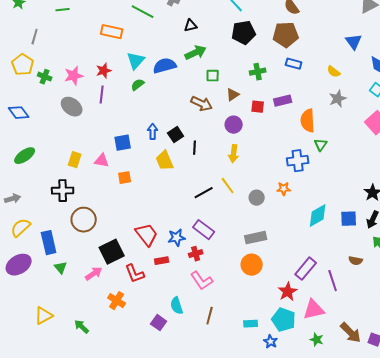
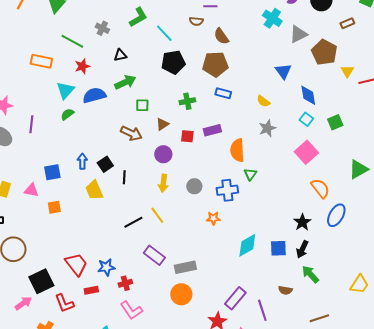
red star: (104, 71) -> (82, 66), moved
gray circle: (257, 198) -> (194, 186), moved
purple rectangle: (204, 230) -> (154, 255), moved

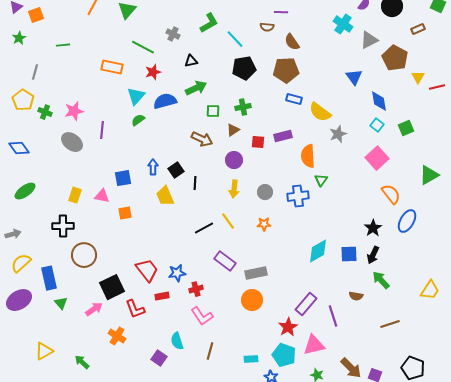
green cross: (187, 101) -> (243, 107), moved
yellow semicircle: (263, 101) -> (320, 112), moved, size x1.6
orange star: (213, 218) -> (264, 224), moved

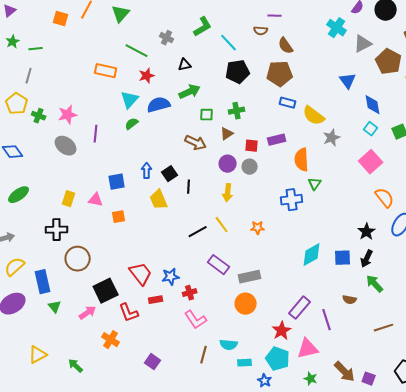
orange square: (36, 15) -> (61, 19), moved, turned 35
green line: (63, 45) -> (36, 49), moved
gray circle: (265, 192) -> (250, 167), moved
cyan semicircle: (177, 341) -> (229, 345), moved, turned -66

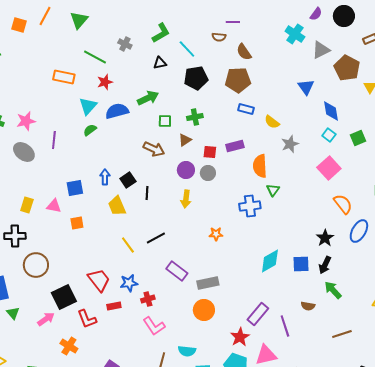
black triangle: (185, 65) -> (160, 63), moved
yellow semicircle: (314, 116) -> (272, 122), size x0.7
yellow line: (222, 225) -> (128, 245), moved

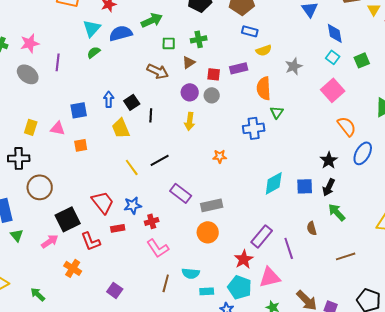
yellow semicircle: (272, 122) -> (264, 50), moved, turned -56
brown semicircle: (308, 306) -> (312, 228), turned 64

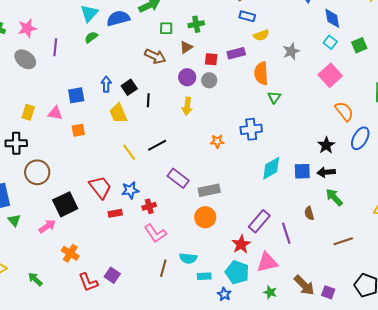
blue cross: (254, 128) -> (251, 129), moved
black arrow: (329, 187) -> (326, 172), turned 60
red L-shape: (91, 241) -> (88, 282), moved

